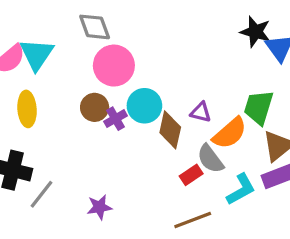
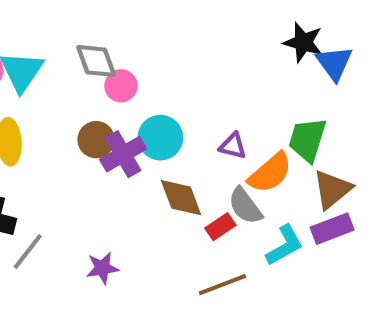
gray diamond: (95, 27) -> (96, 61), moved
pink circle: (114, 66) -> (121, 86), size x0.6
purple cross: (115, 119) -> (123, 154), size x1.5
brown diamond: (170, 130) -> (181, 198), moved, turned -33

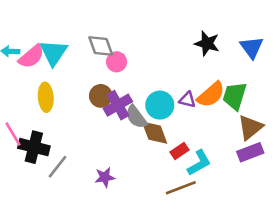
black star: (303, 42) -> (207, 43), moved
cyan circle: (160, 138) -> (160, 105), moved
orange semicircle: (270, 173) -> (211, 95), moved
gray semicircle: (245, 206) -> (136, 117), moved
cyan L-shape: (285, 245) -> (199, 163), moved

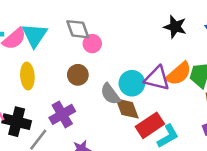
purple triangle: (187, 100) -> (157, 78), size x1.6
purple cross: (118, 105) -> (62, 114), moved
red rectangle: (179, 151) -> (150, 125), size x1.6

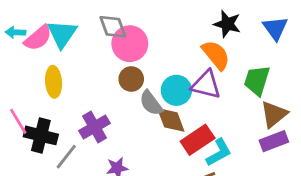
pink circle: (92, 44) -> (130, 44), size x1.6
orange semicircle: (179, 74) -> (216, 55), moved, turned -88
brown circle: (78, 75) -> (131, 79), moved

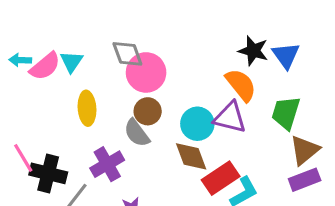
blue triangle: (275, 28) -> (286, 55), moved
cyan triangle: (62, 34) -> (71, 62), size x0.7
yellow ellipse: (54, 82) -> (87, 108), moved
gray semicircle: (151, 103) -> (137, 133), moved

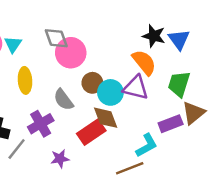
brown circle: (148, 111) -> (92, 83), moved
red rectangle: (221, 178) -> (91, 132), moved
purple rectangle: (305, 180) -> (171, 124), moved

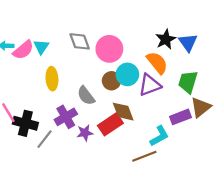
black star: (154, 36) -> (166, 39), turned 30
pink circle: (71, 53) -> (109, 49), moved
purple triangle: (136, 88) -> (150, 85), turned -35
cyan circle: (110, 92) -> (127, 74), moved
purple star: (60, 159) -> (85, 133), moved

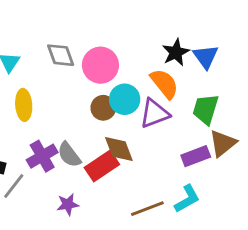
gray semicircle: (86, 96) -> (69, 155), moved
purple star: (85, 133) -> (68, 204), moved
cyan L-shape: (159, 136) -> (187, 199), moved

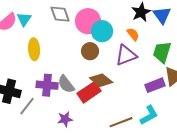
orange semicircle: (164, 84) -> (133, 34), size x0.6
cyan circle: (125, 99) -> (102, 31), moved
brown diamond: (119, 149) -> (101, 80), turned -30
purple cross: (42, 156) -> (47, 85), turned 35

